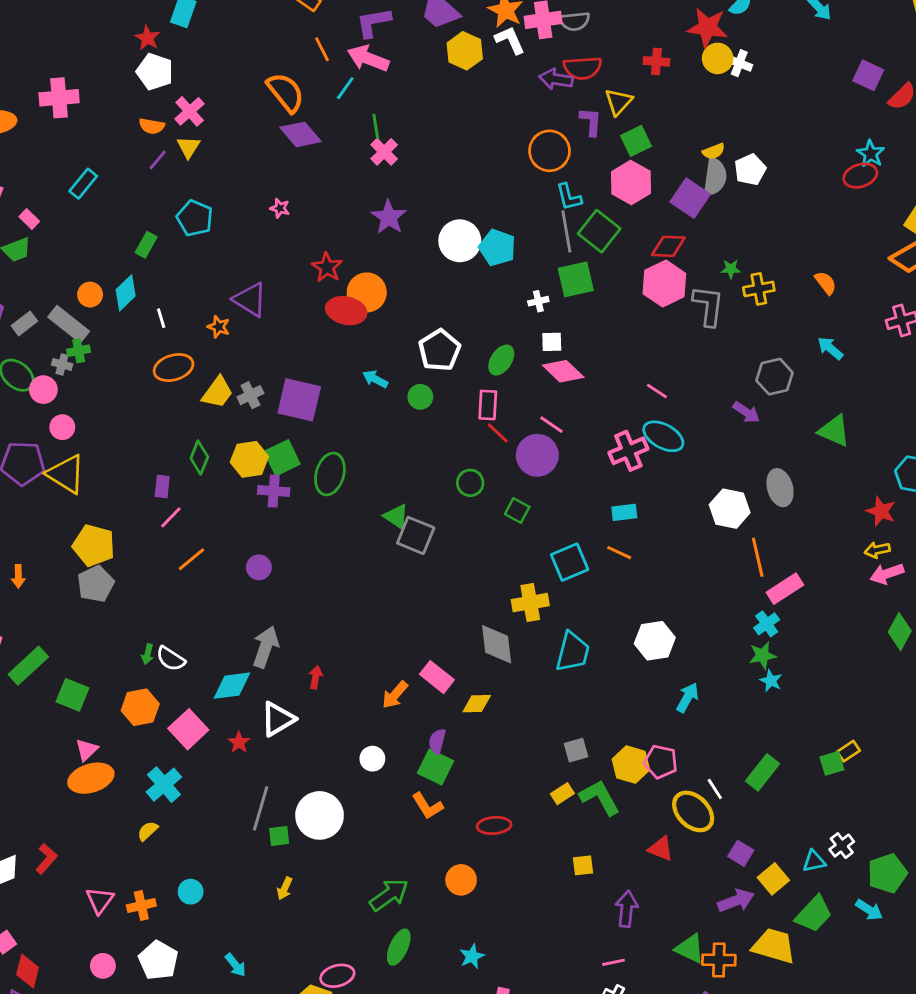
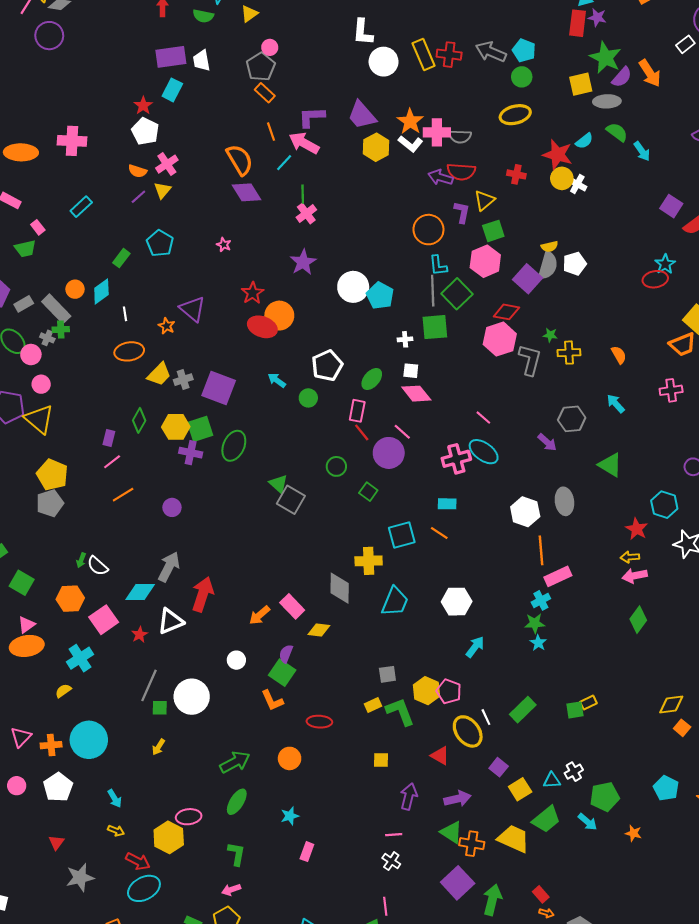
white L-shape: (510, 40) -> (410, 144), turned 145
red arrow: (316, 677) -> (203, 594), size x2.0
cyan circle: (191, 892) -> (89, 740), size x2.0
purple arrow: (736, 901) -> (457, 799), moved

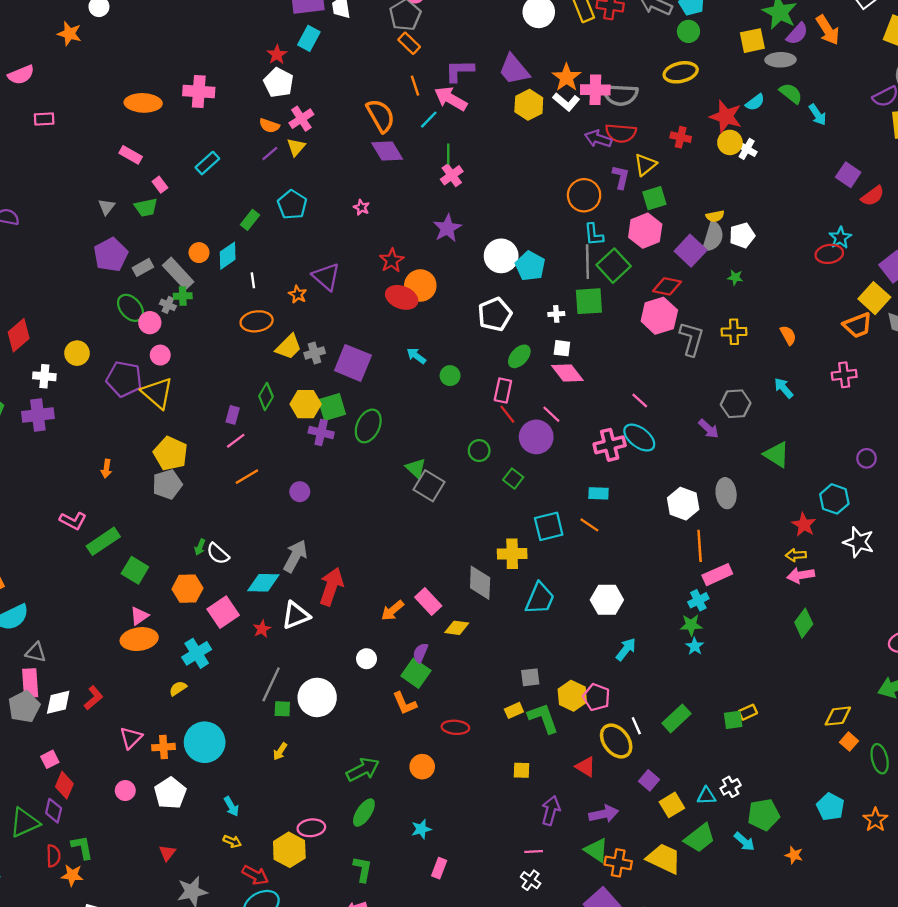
gray semicircle: (460, 136) -> (620, 95), size x1.4
green star: (550, 335) -> (735, 277), moved
white pentagon: (327, 366) -> (495, 314), moved

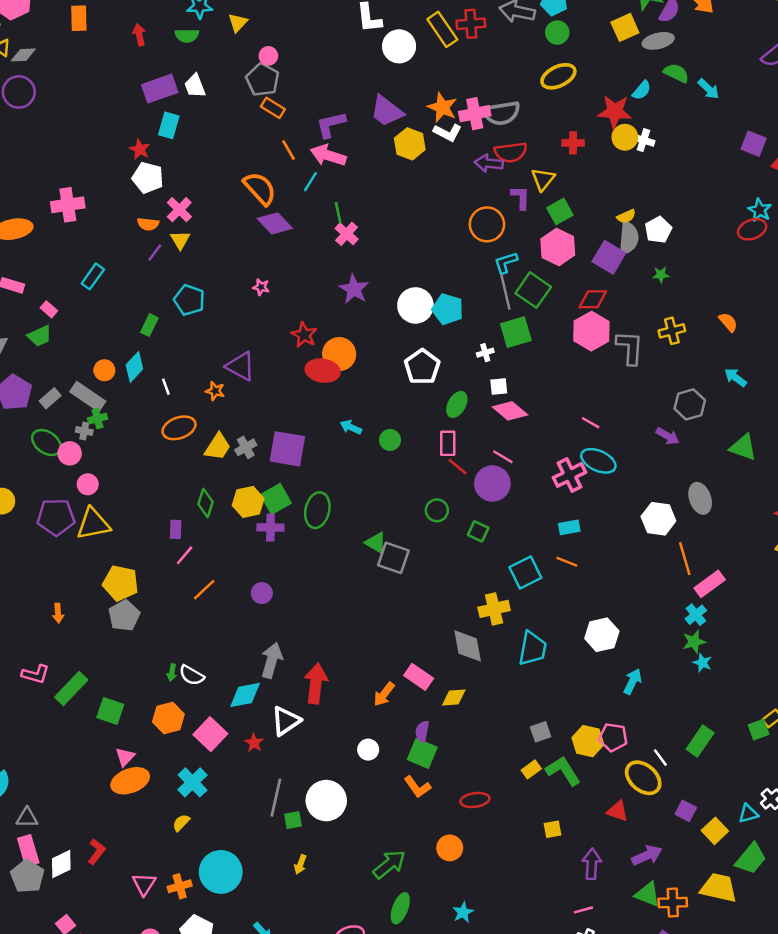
cyan L-shape: (594, 235) -> (506, 263), turned 90
yellow triangle: (157, 393) -> (93, 524), turned -40

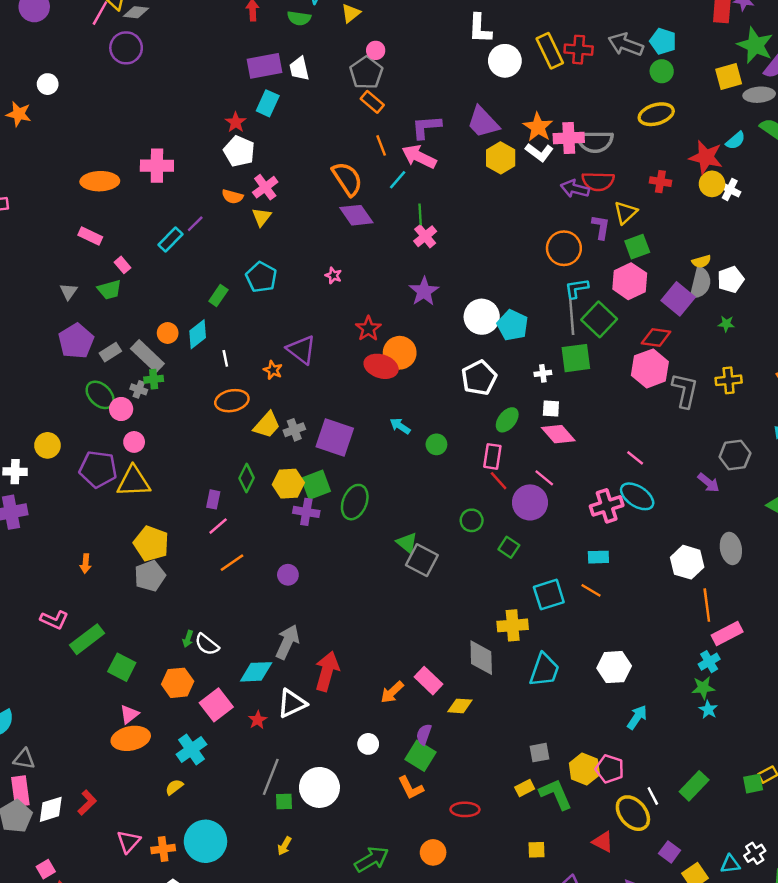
purple line: (155, 253) -> (195, 224), moved

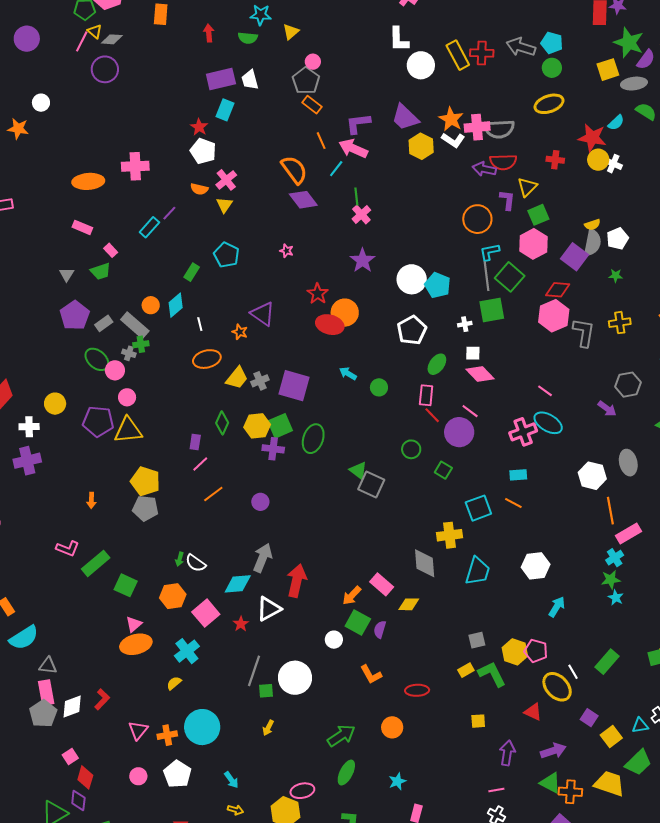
gray pentagon: (150, 576) -> (145, 508), turned 30
green square: (420, 756) -> (358, 622), moved

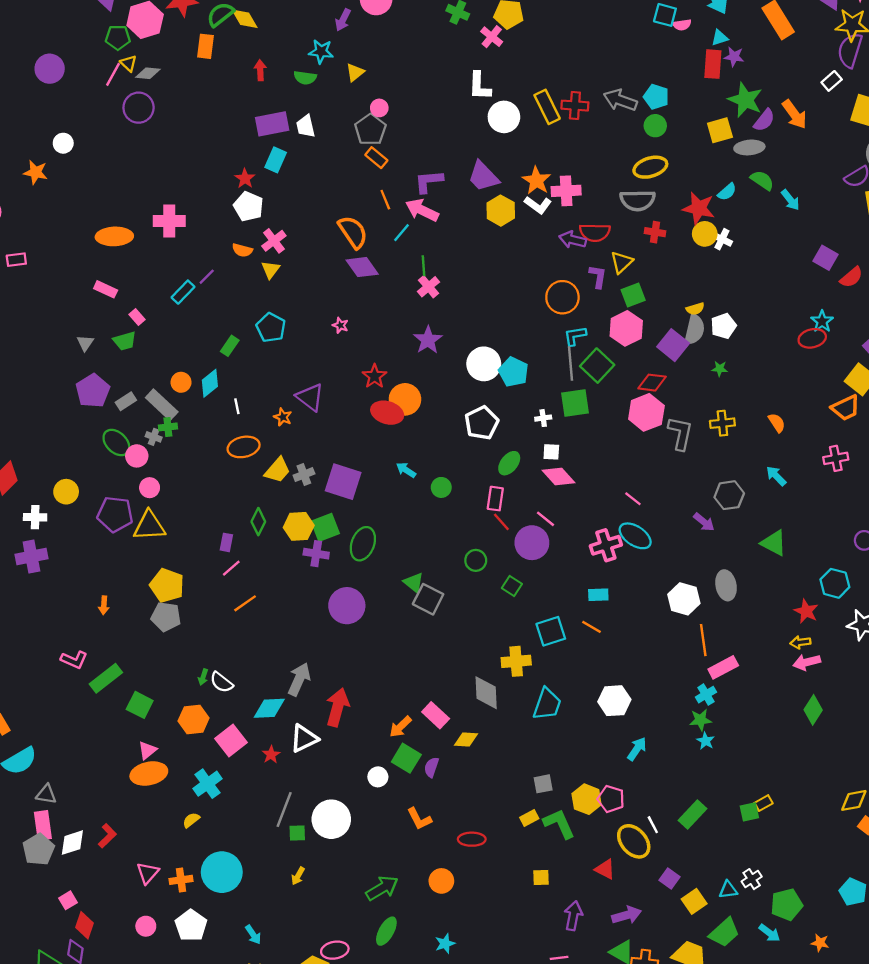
gray semicircle: (499, 129) -> (638, 200), moved
purple circle: (260, 502) -> (347, 606), moved, size x1.8

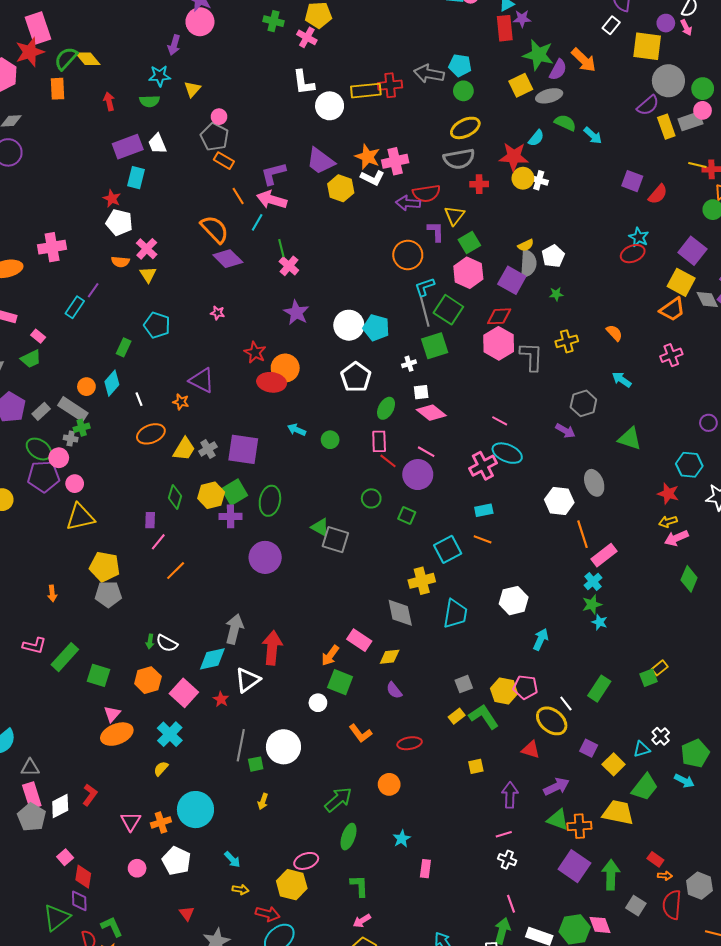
yellow rectangle: (547, 107) -> (366, 91), turned -60
purple pentagon: (115, 514) -> (44, 476), moved
purple semicircle: (431, 767) -> (394, 690), moved, turned -48

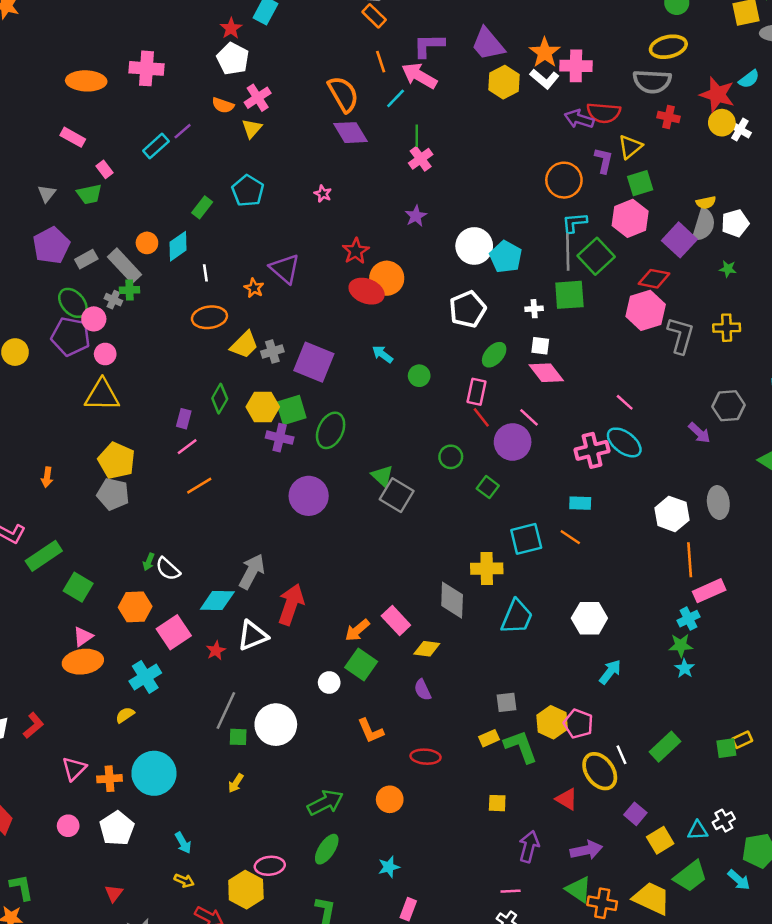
purple star: (296, 313) -> (416, 216), size x0.7

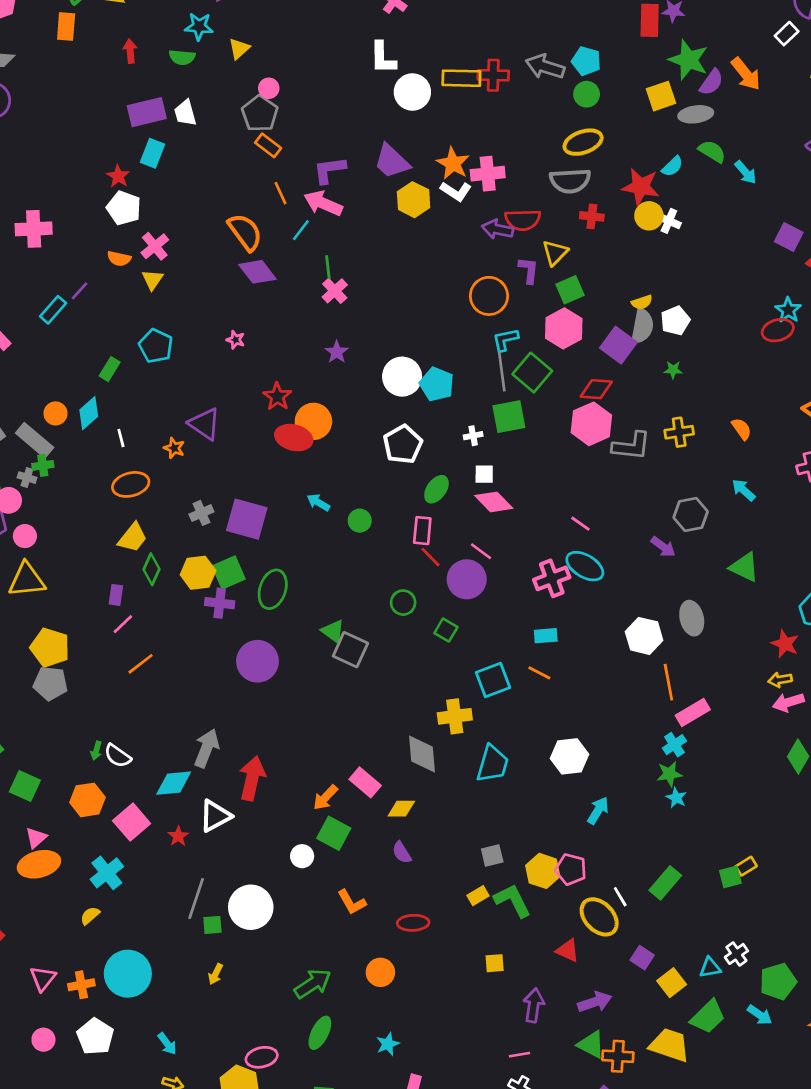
gray L-shape: (681, 335) -> (631, 446), turned 87
yellow trapezoid: (244, 345) -> (133, 538), moved

